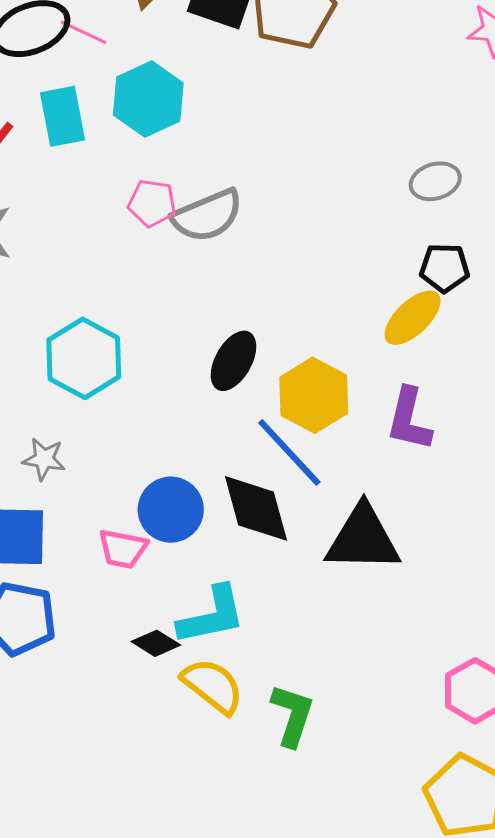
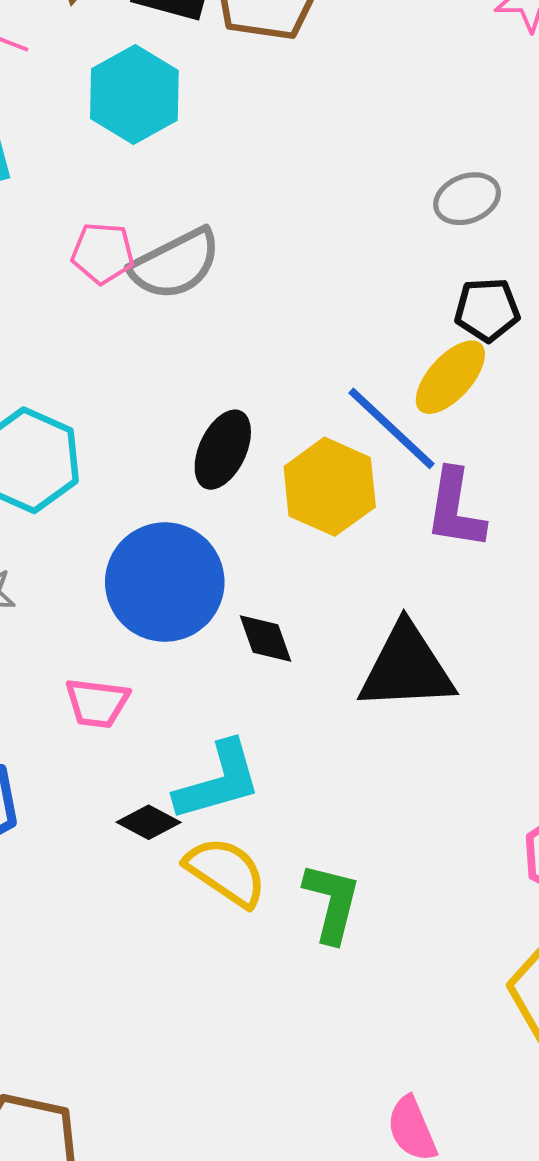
cyan hexagon: (148, 99) -> (134, 95), moved
blue line: (289, 452) -> (391, 428), moved
black diamond: (256, 508) -> (265, 638), size x0.6
blue circle: (171, 510) -> (165, 582), moved, size x1.4

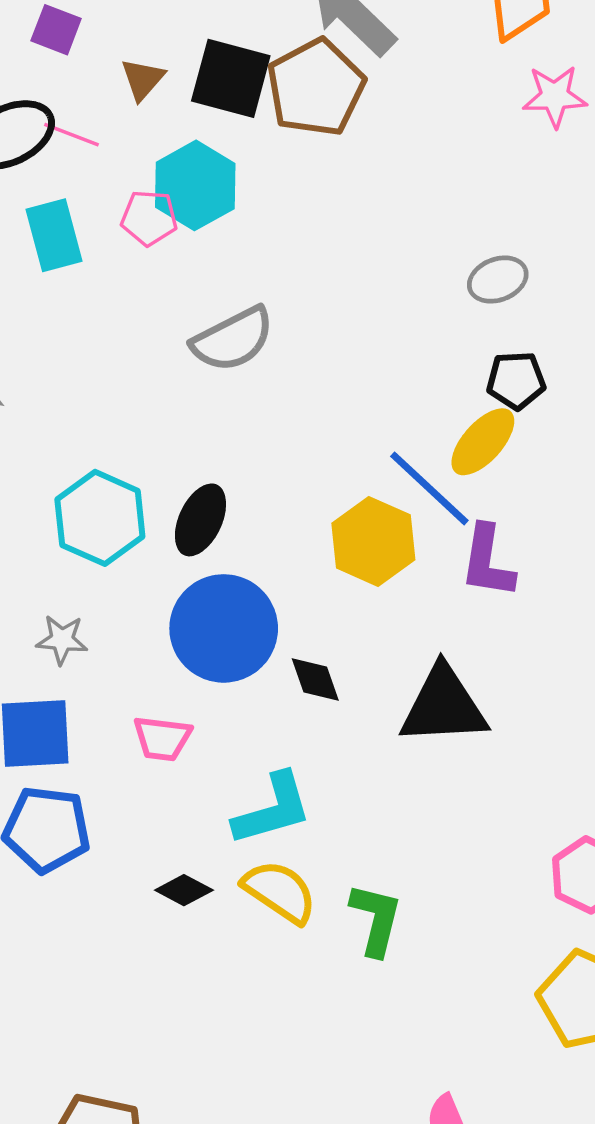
pink pentagon: (103, 253) -> (149, 218), moved
black ellipse: (223, 450) -> (200, 520), moved
black diamond: (149, 822) -> (184, 890), moved

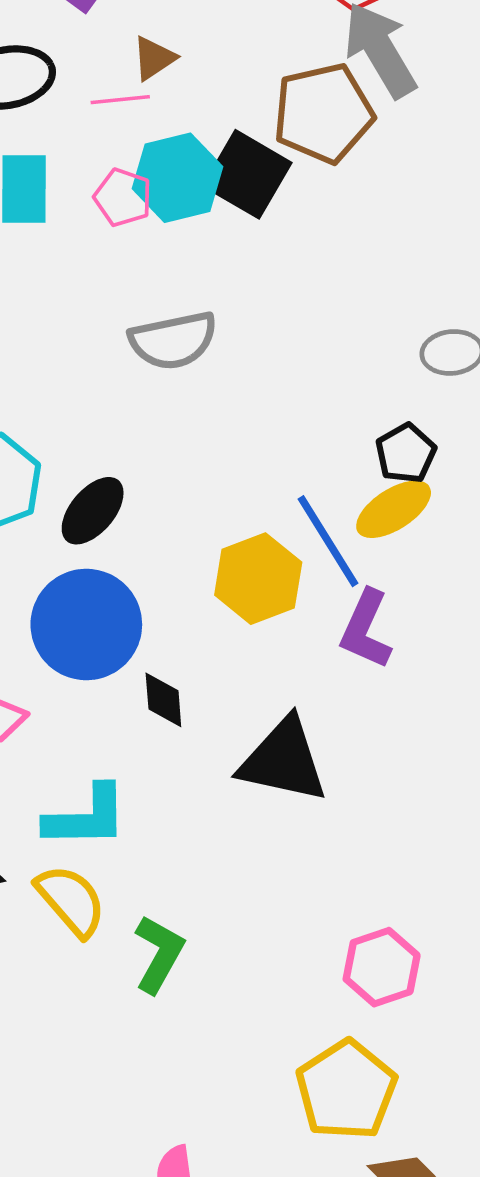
black square: (231, 78) -> (247, 174), moved
pink line: (71, 135) -> (120, 100), moved, turned -42
black pentagon: (516, 380) -> (406, 453), moved, turned 30

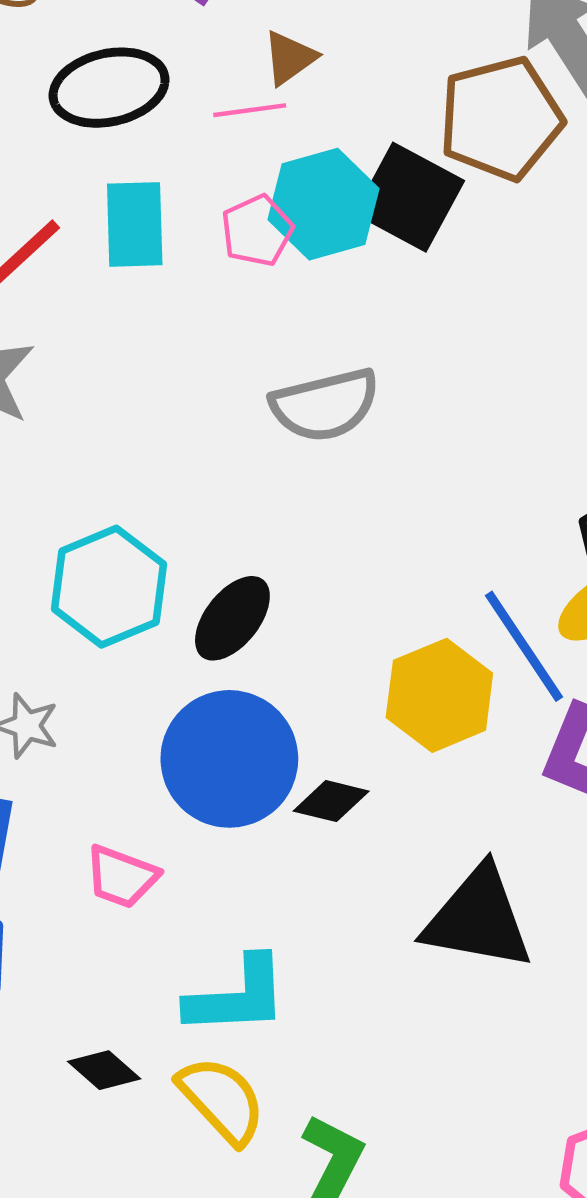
pink pentagon: (123, 197) -> (257, 231), turned 30
black diamond: (163, 700) -> (331, 801), moved, turned -70

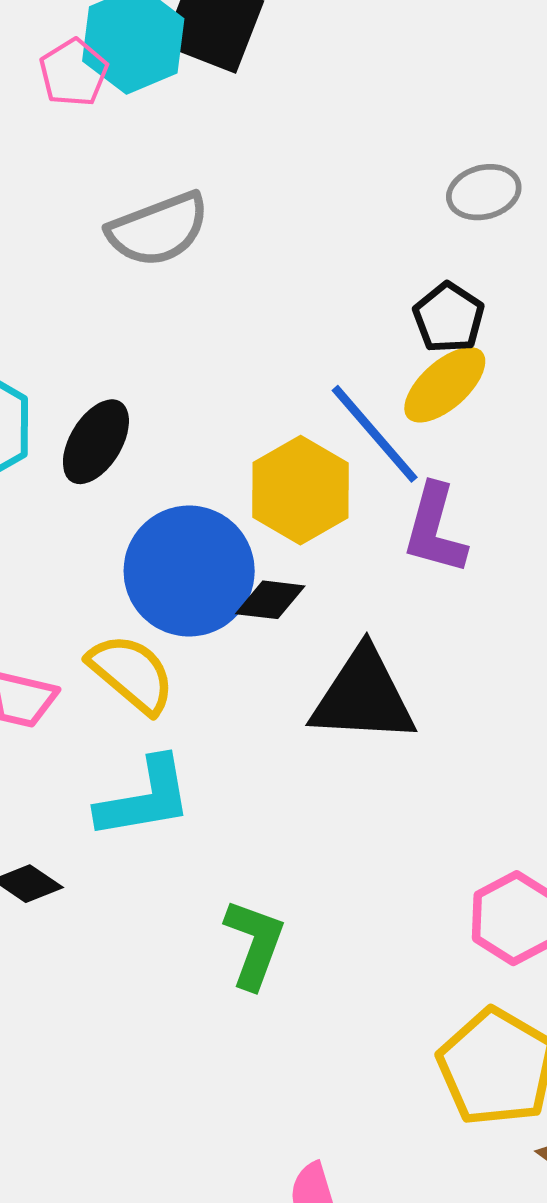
blue circle: (229, 759) -> (189, 571), moved
black diamond: (331, 801) -> (270, 600), moved
yellow semicircle: (222, 1100) -> (131, 673), moved

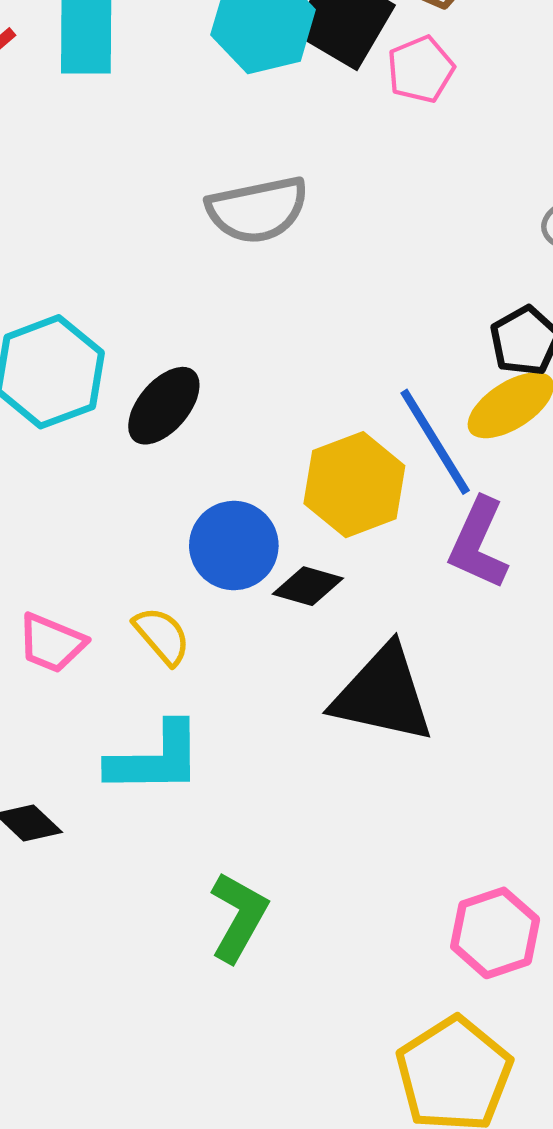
pink pentagon: (74, 73) -> (421, 69), moved
blue circle: (189, 571) -> (234, 546), size x0.7
yellow semicircle: (131, 673) -> (162, 636), size x0.7

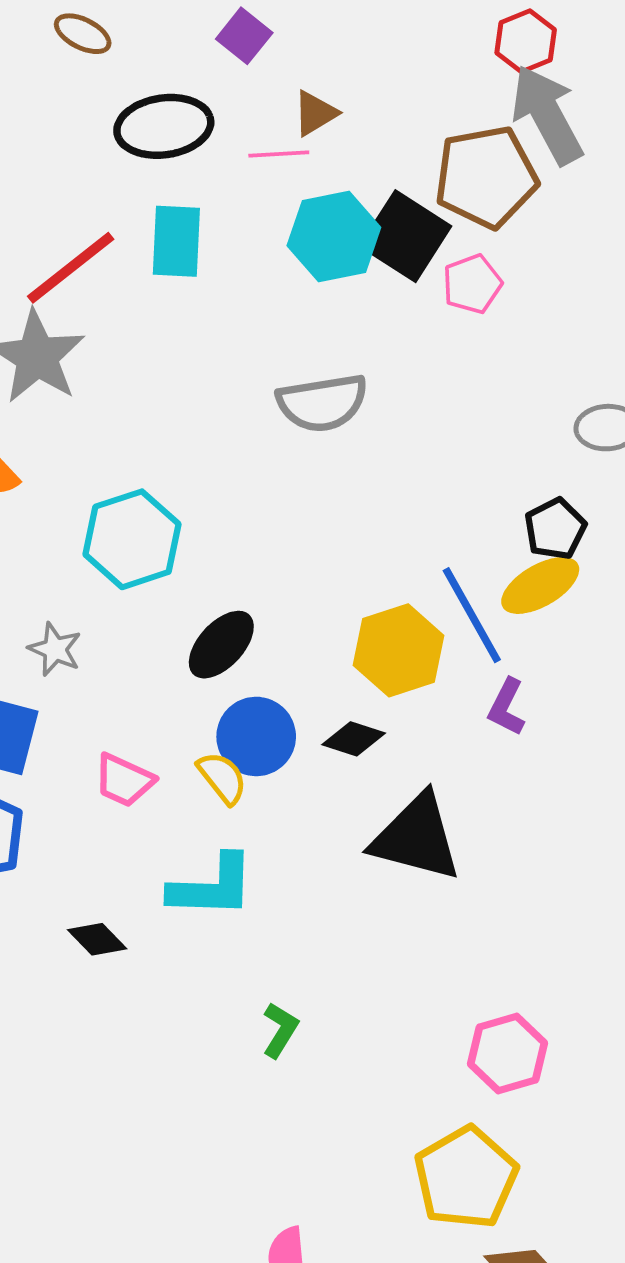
black ellipse: (164, 406) -> (221, 645), moved
purple L-shape: (478, 543) -> (507, 707), size x0.7
blue circle: (234, 546) -> (256, 736), moved
green L-shape: (239, 917) -> (280, 1030), size x0.7

